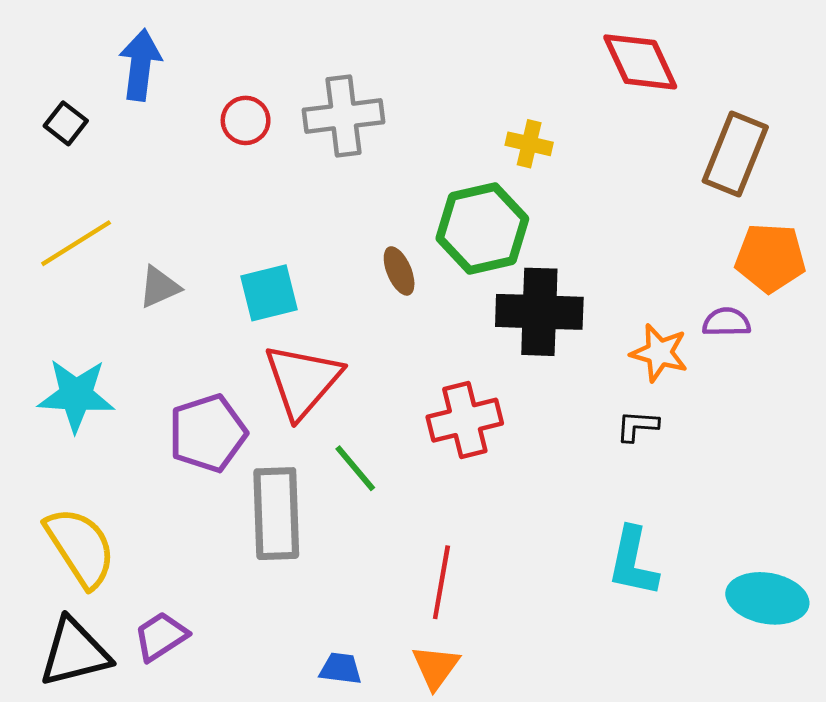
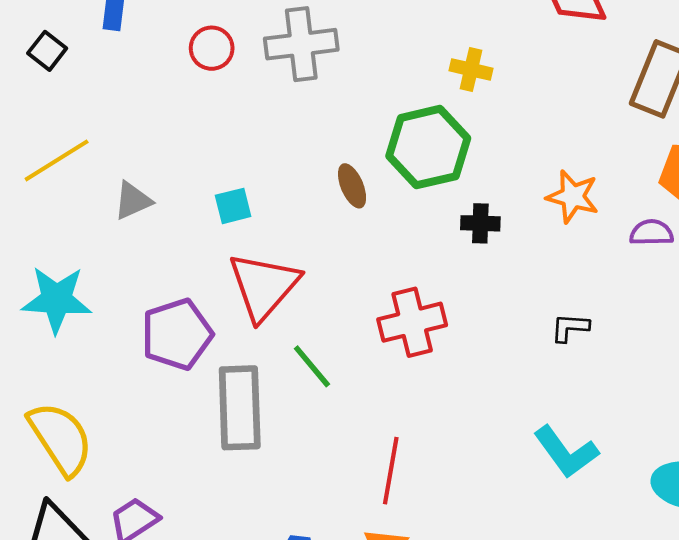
cyan square: (269, 293) -> (233, 206), size x0.7
black cross: (539, 312) -> (480, 223), size x0.5
orange star: (659, 353) -> (573, 197), moved
cyan L-shape: (633, 562) -> (566, 452), turned -48

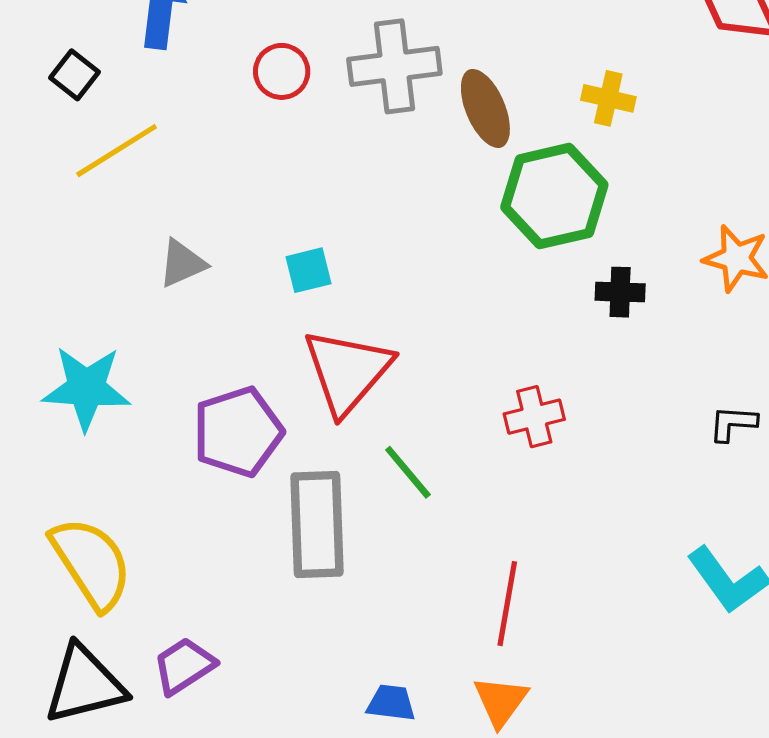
yellow line: (57, 160) -> (117, 151), moved
brown ellipse: (352, 186) -> (485, 108), moved, size x1.4
red cross: (412, 322) -> (534, 417), size x0.7

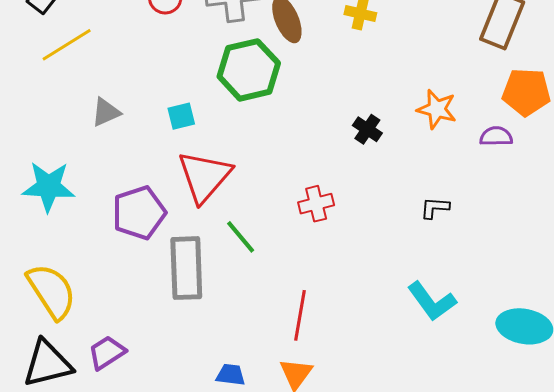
green hexagon: (554, 196) -> (249, 70), moved
black cross: (620, 292) -> (367, 129), turned 32

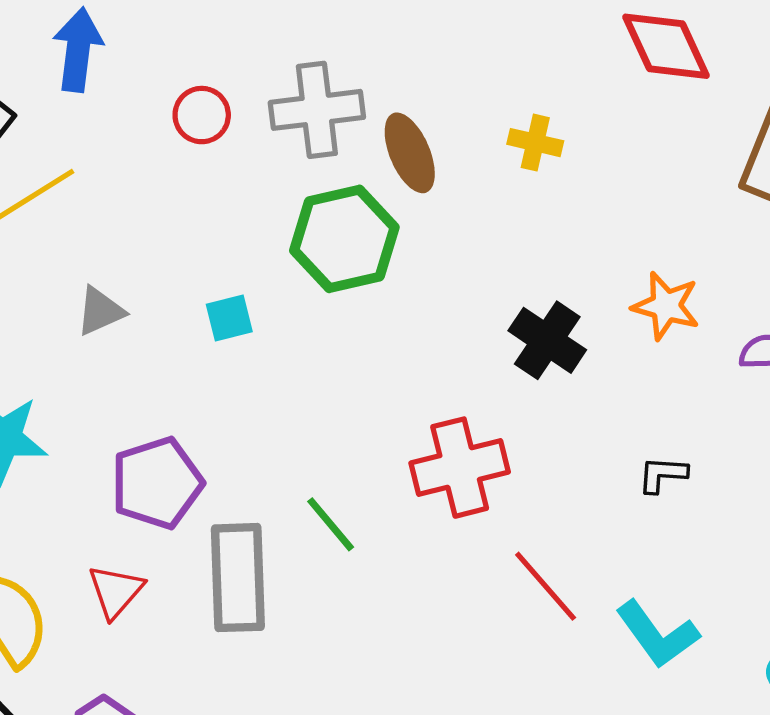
black cross: (367, 129) -> (547, 340), size x1.5
red triangle: (204, 177) -> (116, 591), moved, size x0.6
red cross: (316, 204) -> (460, 468), size x1.6
red line: (300, 315) -> (546, 586), moved, turned -51

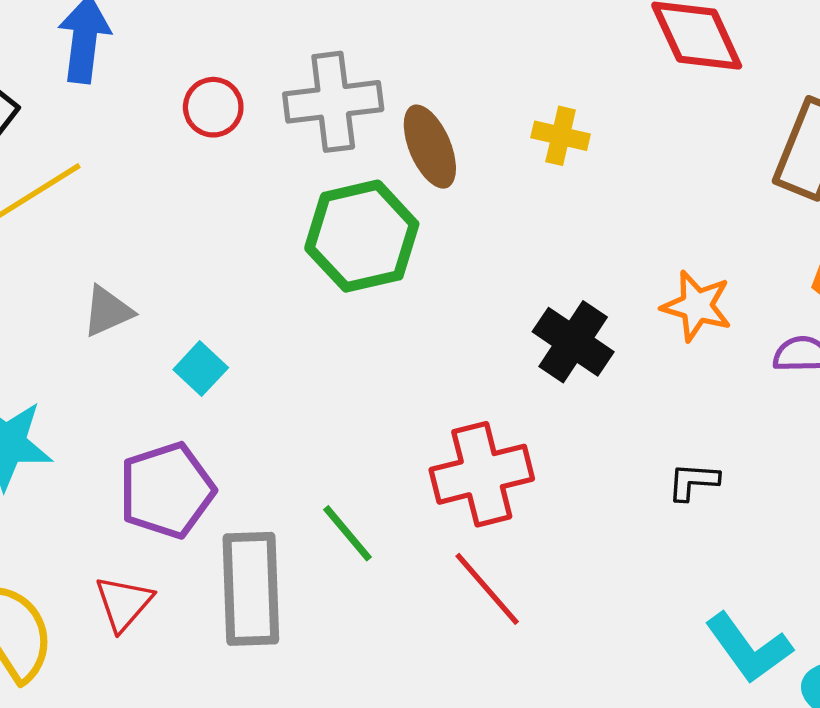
cyan square: (229, 318) -> (201, 369), moved, turned -33
red line: (546, 586) -> (487, 589), moved
cyan L-shape: (657, 634) -> (749, 648), moved

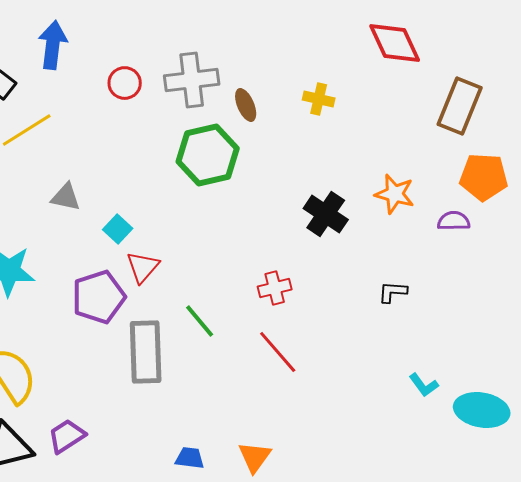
brown ellipse: (430, 147) -> (246, 105), size x0.7
gray triangle: (108, 311) -> (66, 197), turned 36
red cross: (482, 474) -> (275, 288), size x0.6
red triangle: (124, 603) -> (143, 267), moved
cyan L-shape: (749, 648) -> (424, 385), size x0.6

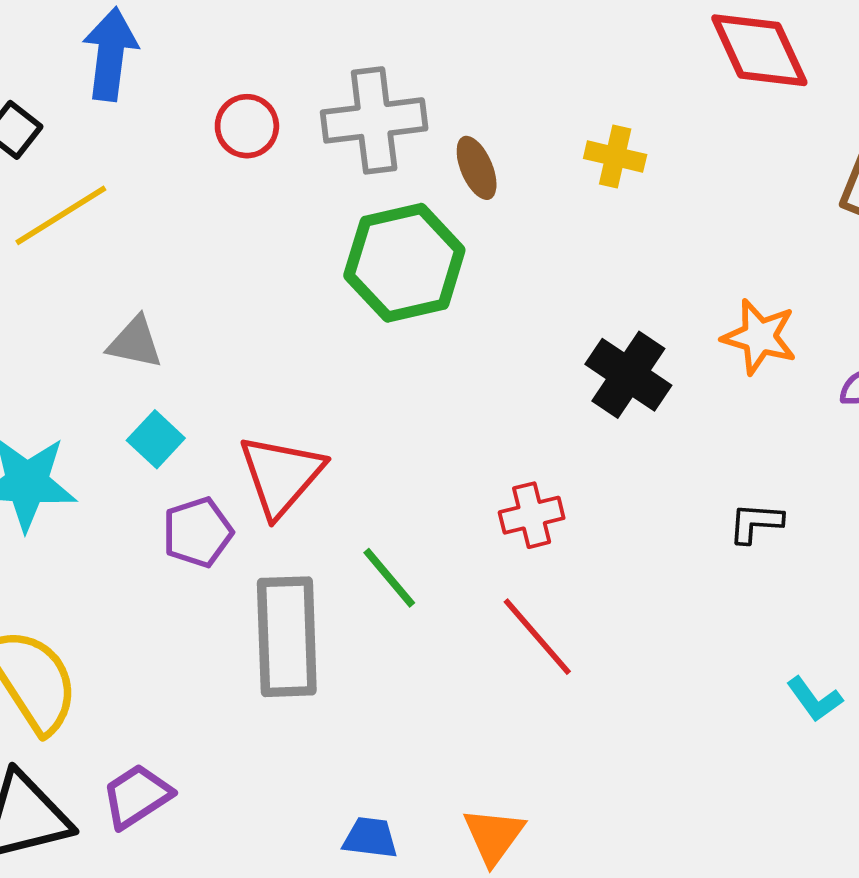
cyan square: (118, 229) -> (156, 439), moved
red triangle: (143, 267) -> (281, 475), size x1.4
purple pentagon: (99, 297) -> (198, 532), size x0.7

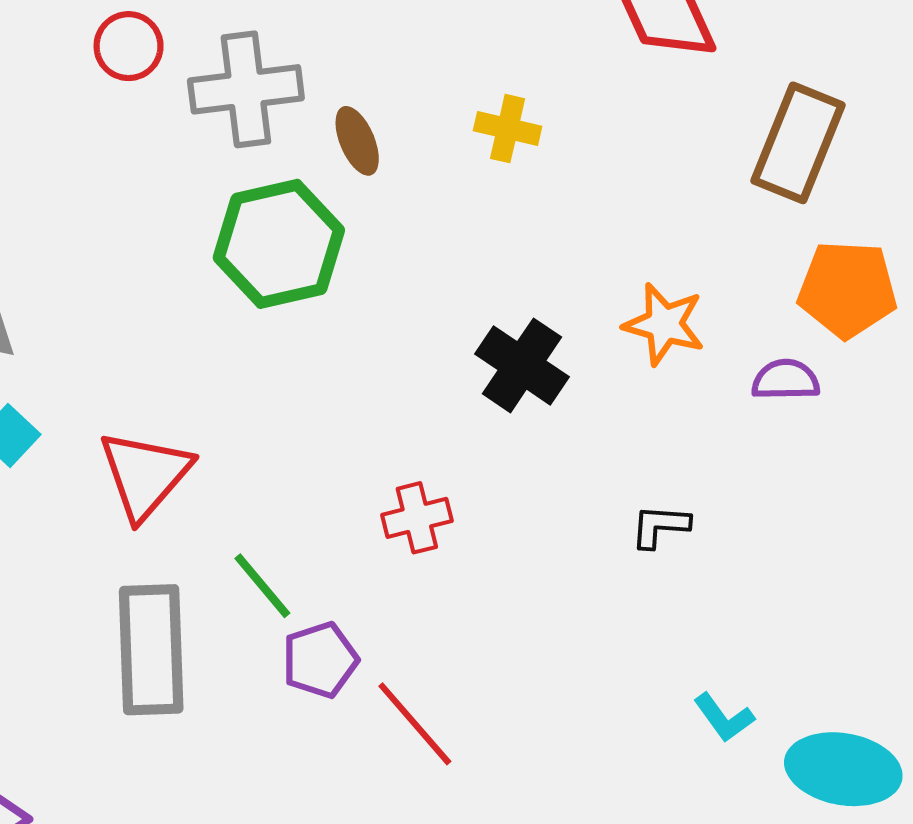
red circle: (247, 126) -> (129, 46), moved
purple pentagon: (198, 532) -> (320, 660), moved
red line: (537, 637) -> (415, 724), moved

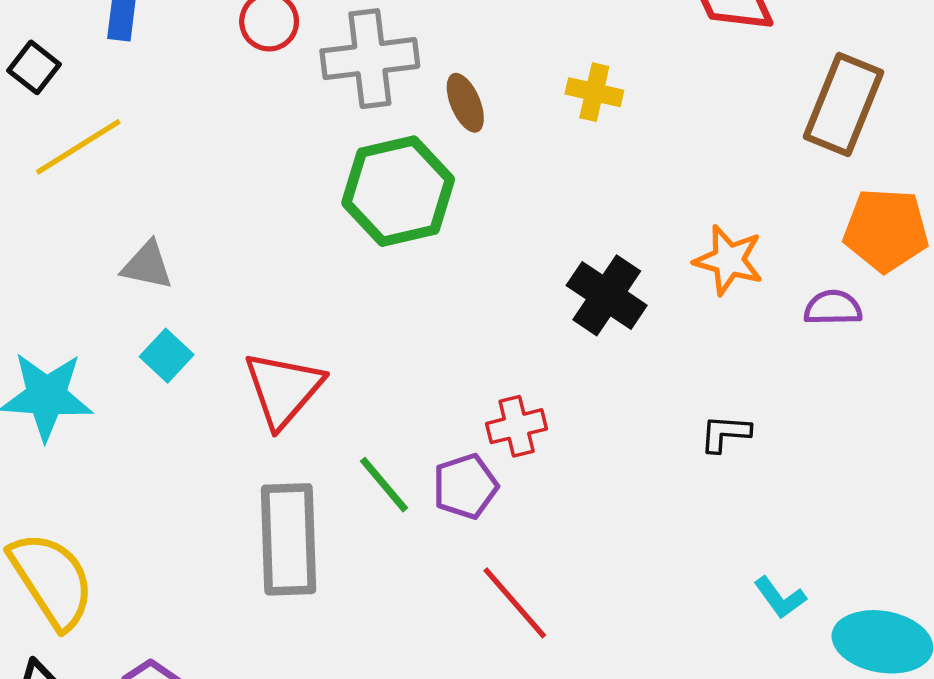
purple pentagon: (320, 660) -> (465, 486), moved

